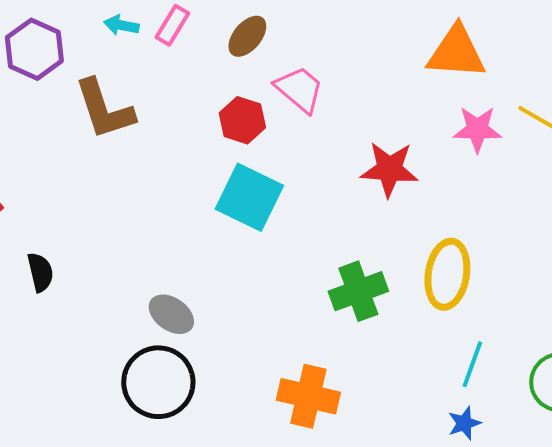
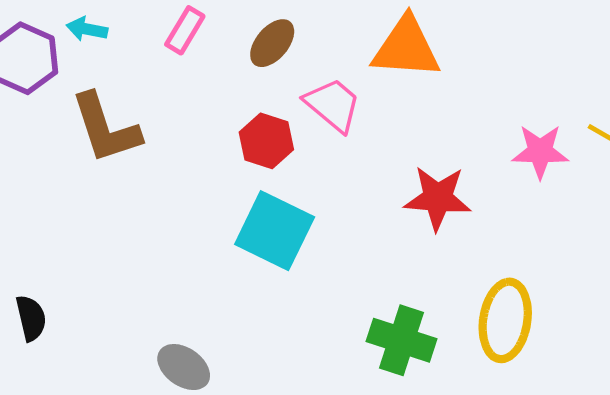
cyan arrow: (121, 25) -> (87, 29), moved
orange triangle: (456, 52) -> (406, 48), moved
green cross: (358, 291) -> (402, 340), turned 38

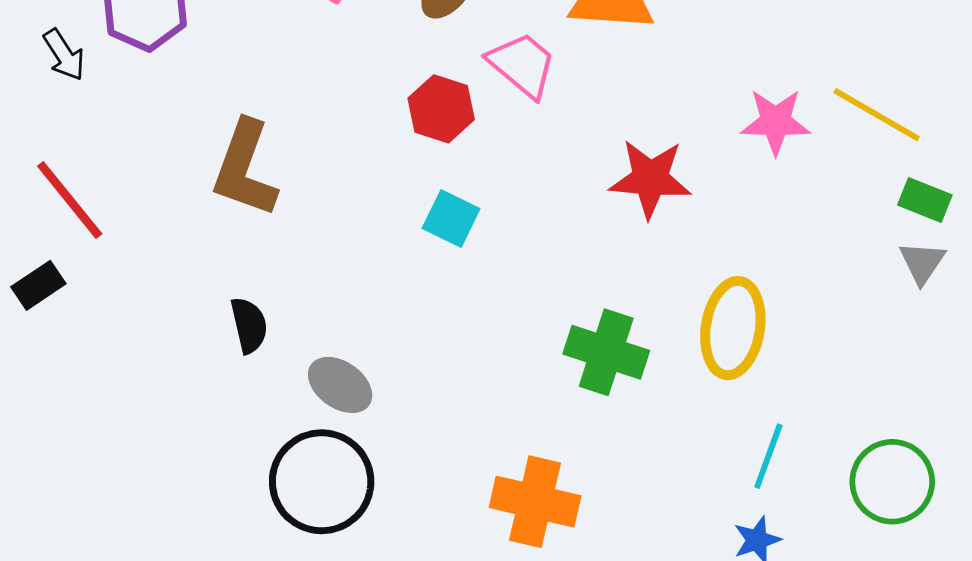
brown L-shape: (106, 128) -> (245, 169), moved, turned 38
cyan square: (275, 231) -> (451, 218), size x0.6
black semicircle: (31, 318) -> (249, 325), moved

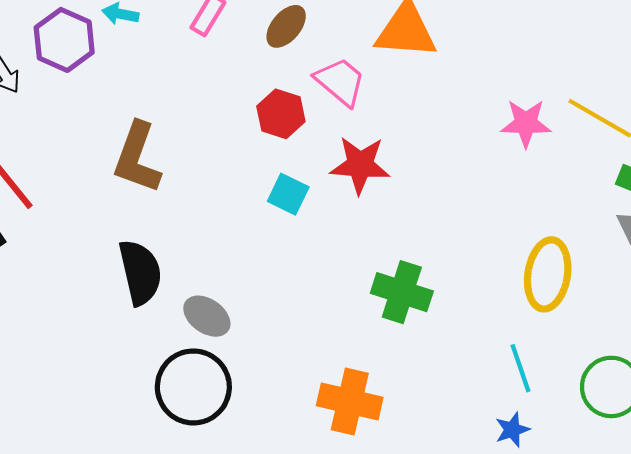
red star: (650, 179) -> (360, 165), moved
black semicircle: (249, 325) -> (140, 272), size x1.6
yellow ellipse: (733, 328) -> (548, 274), moved
cyan line: (768, 456) -> (521, 368), turned -39

